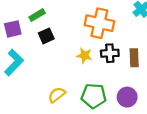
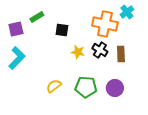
orange cross: (99, 23) -> (105, 24), moved
black square: (46, 36) -> (62, 30), moved, turned 32
black cross: (110, 53) -> (100, 50), turned 35

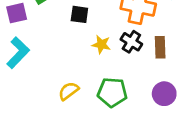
purple circle: (115, 88) -> (164, 94), moved

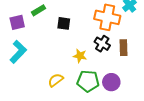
yellow star: (101, 45) -> (80, 56), moved
purple circle: (164, 94) -> (111, 82), moved

